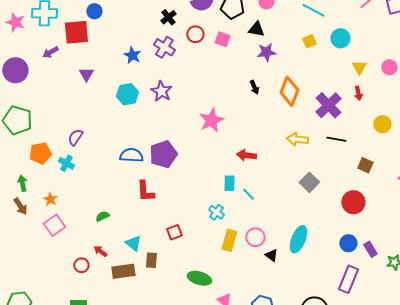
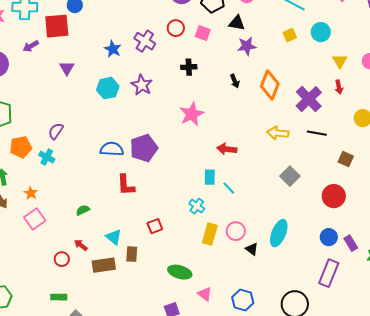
black cross: (168, 17) -> (189, 67), moved, turned 35

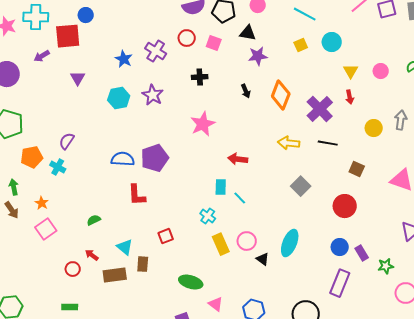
yellow rectangle: (210, 234) -> (221, 244), turned -40

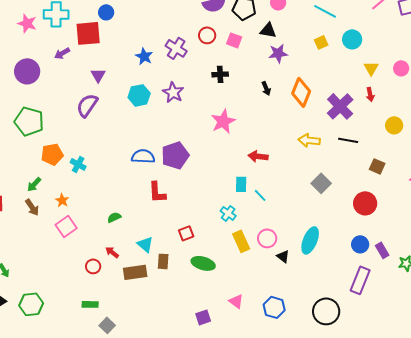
purple semicircle: (67, 141) -> (87, 105), moved, size x1.4
green arrow: (14, 187) -> (34, 184), turned -126
green ellipse: (191, 282) -> (203, 263), moved

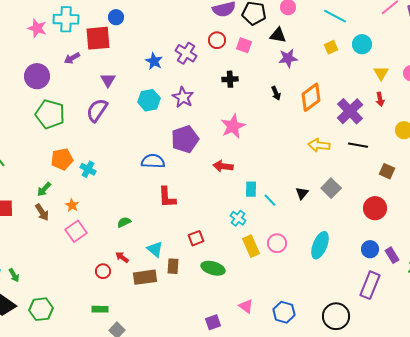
orange diamond: (301, 92) -> (311, 97), turned 32
green pentagon: (29, 121) -> (50, 114), moved
purple pentagon: (175, 155) -> (185, 139), moved
red arrow: (258, 156) -> (223, 166), moved
black triangle: (283, 256) -> (302, 193), moved, turned 32

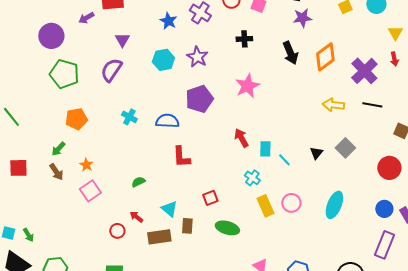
black arrow: (276, 93) -> (290, 53), size x1.6
red arrow: (223, 166) -> (241, 138), moved, turned 54
cyan cross: (88, 169) -> (129, 117), moved

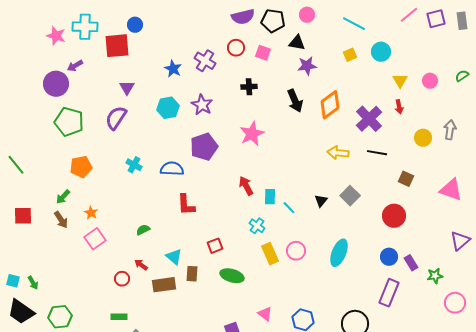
purple arrow: (86, 18) -> (75, 66), moved

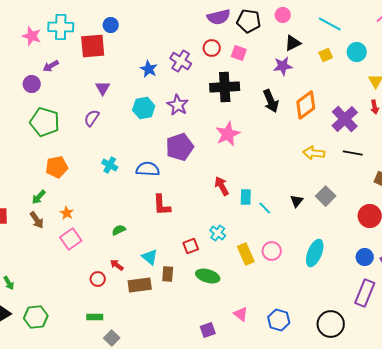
black triangle: (297, 43) -> (293, 43), moved, turned -36
purple circle: (56, 84) -> (32, 84), size x0.7
black cross: (249, 87) -> (225, 87), size x1.8
purple semicircle: (116, 118) -> (92, 118), size x0.7
cyan cross: (257, 226) -> (218, 233), moved

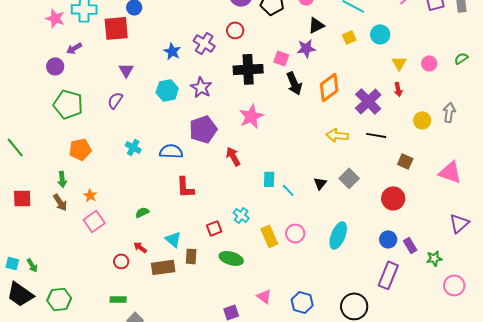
pink square: (239, 53) -> (281, 58), moved
red arrow: (222, 186) -> (233, 156), moved
green arrow: (39, 197) -> (62, 179), turned -49

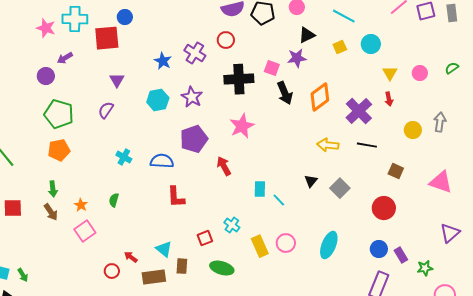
orange pentagon: (80, 149) -> (59, 150), moved
black triangle: (320, 183) -> (311, 181), moved
green semicircle: (142, 212) -> (114, 200), moved, turned -48

